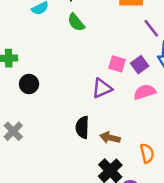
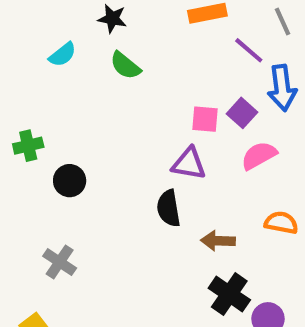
purple triangle: (102, 88) -> (189, 164), turned 45
black semicircle: (82, 127) -> (169, 208), moved
orange semicircle: (147, 153) -> (281, 223), moved, turned -54

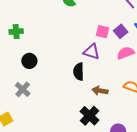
black circle: (70, 181) -> (29, 61), moved
black cross: (229, 294) -> (89, 116), moved

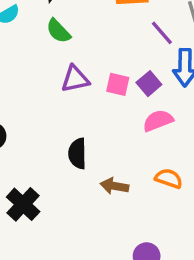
purple triangle: (92, 52) -> (75, 79), moved, turned -30
black cross: (89, 116) -> (23, 204), moved

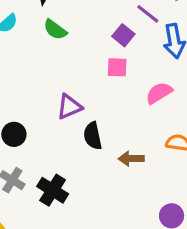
purple triangle: (75, 79) -> (69, 107), moved
purple square: (149, 84) -> (123, 35), moved

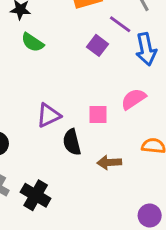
pink square: (117, 67) -> (98, 114), moved

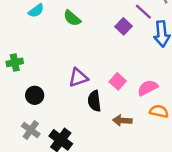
pink semicircle: (133, 99) -> (148, 88), moved
pink square: (98, 114) -> (118, 81), turned 35

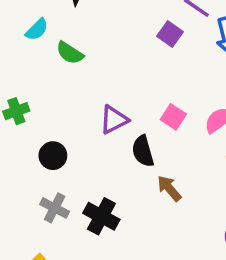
green semicircle: (72, 18) -> (70, 53), moved
brown arrow: (122, 121) -> (169, 188), moved, turned 54

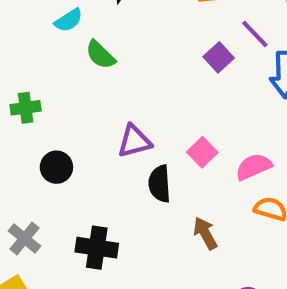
brown arrow: (169, 188) -> (205, 233), moved
gray cross: (55, 208) -> (25, 238), moved
black cross: (101, 216) -> (97, 248), turned -32

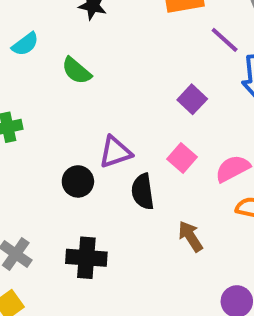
cyan semicircle: (69, 20) -> (25, 44), moved
purple square: (219, 57) -> (192, 99), moved
black circle: (56, 167) -> (78, 181), moved

